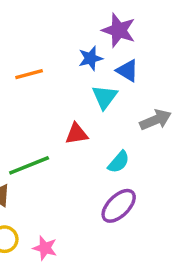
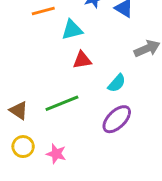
cyan triangle: (105, 97) -> (72, 30), moved, turned 40
green line: (29, 165) -> (62, 103), moved

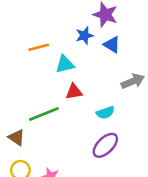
cyan semicircle: (117, 83) -> (105, 113), turned 30
green line: (62, 103) -> (44, 114), moved

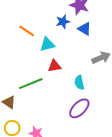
orange line: (39, 47) -> (27, 31), turned 49
cyan semicircle: (105, 113) -> (79, 83), turned 96

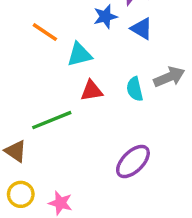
cyan semicircle: (79, 83) -> (135, 89), moved

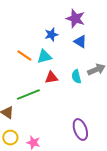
blue star: (105, 17) -> (51, 35), moved
orange line: (45, 32) -> (24, 56), moved
purple ellipse: (133, 162) -> (80, 130), moved, turned -65

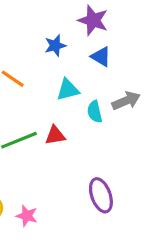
cyan triangle: (44, 57) -> (68, 90), moved
red triangle: (51, 78) -> (55, 135), moved

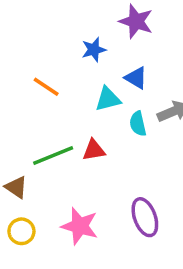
blue triangle: (101, 57) -> (136, 78), moved
pink star: (27, 216) -> (80, 226), moved, size x1.5

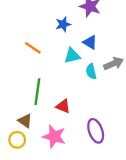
red triangle: (94, 150) -> (63, 106), moved, turned 32
green line: (53, 155) -> (37, 92), turned -60
brown triangle: (16, 187) -> (25, 121), moved

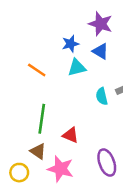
blue triangle: (90, 42) -> (100, 51), moved
cyan triangle: (72, 56) -> (77, 68), moved
brown triangle: (25, 121) -> (38, 151), moved

